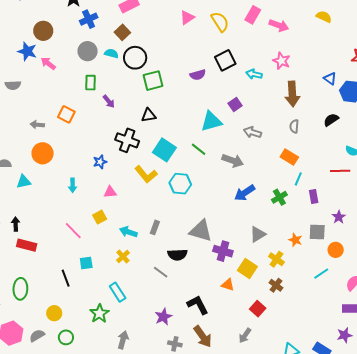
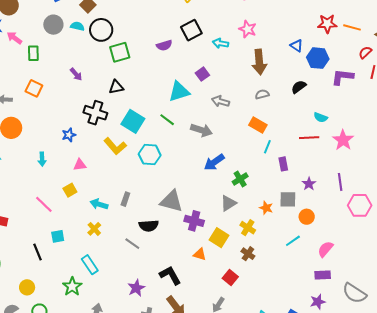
green rectangle: (91, 83) -> (33, 53), moved
gray semicircle: (294, 126) -> (262, 94), turned 72
green cross: (279, 197) -> (240, 179), moved

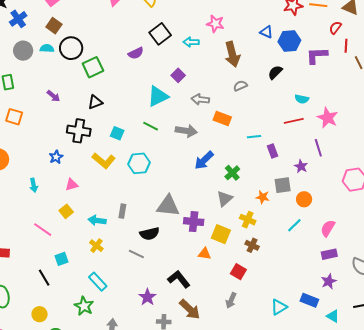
cyan square: (133, 121) -> (117, 133), size x0.6
orange rectangle: (258, 125) -> (222, 118), moved
cyan line: (267, 147) -> (254, 137), turned 72
purple line: (340, 182) -> (318, 148), moved

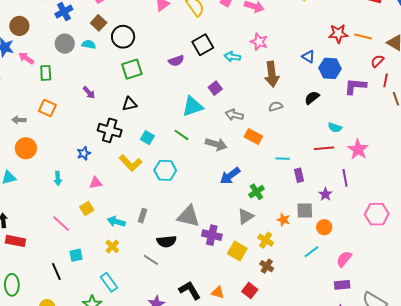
black circle: (71, 48) -> (123, 37), moved
orange triangle: (205, 254) -> (218, 292), moved

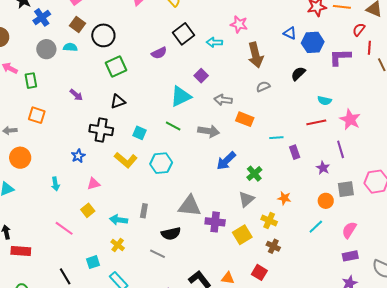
gray square: (305, 210) -> (346, 189), moved
yellow square: (237, 251) -> (242, 235), turned 36
cyan square: (76, 255) -> (93, 262), moved

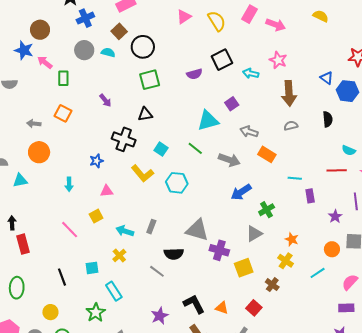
black semicircle: (298, 74) -> (328, 119), turned 119
yellow cross: (269, 220) -> (286, 261), moved
red rectangle: (21, 251) -> (23, 244), turned 60

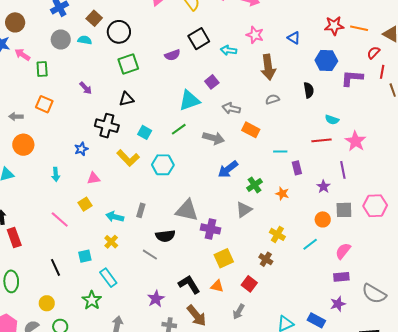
blue triangle: (327, 78) -> (294, 38), moved
green line: (195, 148) -> (179, 129), turned -70
orange star: (292, 239) -> (282, 194), moved
yellow square: (244, 268) -> (224, 258), moved

